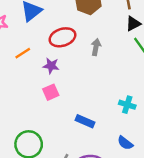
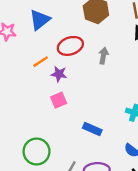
orange line: (23, 53) -> (41, 62), moved

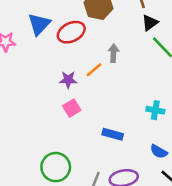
red ellipse: (70, 46) -> (71, 32), moved
orange line: (41, 62) -> (94, 70), moved

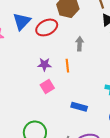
orange line: (94, 70) -> (67, 66), moved, turned -56

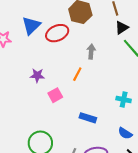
purple star: (44, 64) -> (37, 75), moved
orange line: (67, 66) -> (77, 74), turned 32

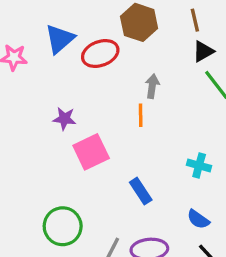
orange line: (77, 74) -> (141, 115), moved, turned -32
pink square: (55, 95) -> (91, 152), size x1.5
blue rectangle: (88, 118) -> (141, 191), turned 35

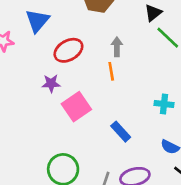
red ellipse: (100, 54) -> (68, 50), moved

